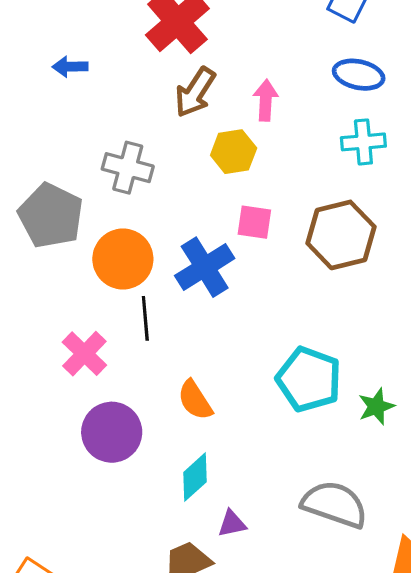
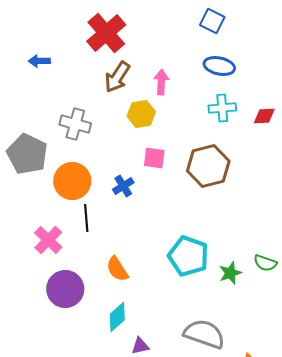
blue cross: (205, 267) -> (123, 186), size x0.6

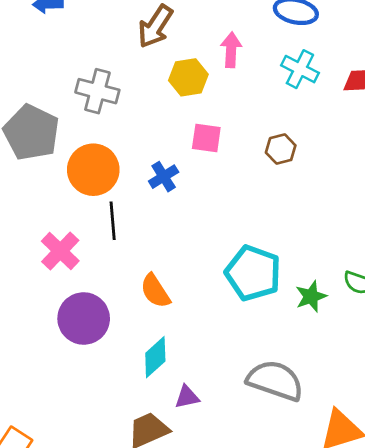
pink arrow: (161, 82) -> (231, 50), moved
cyan cross: (222, 108) -> (300, 69), turned 32
brown hexagon: (208, 166) -> (281, 149), size x0.5

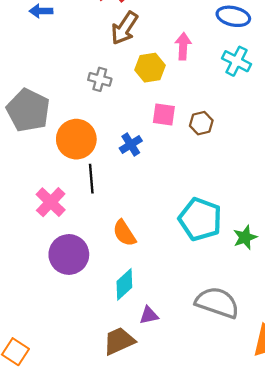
gray cross: (97, 91) -> (100, 79), moved, size x0.7
brown hexagon: (281, 149) -> (201, 123), moved

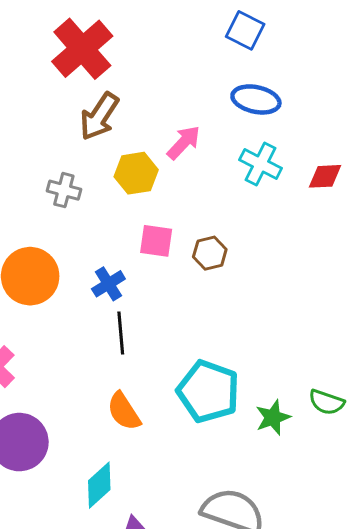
pink arrow: (183, 46) -> (184, 142), turned 40
black line: (91, 179) -> (121, 333), moved
orange semicircle: (124, 233) -> (124, 411), moved

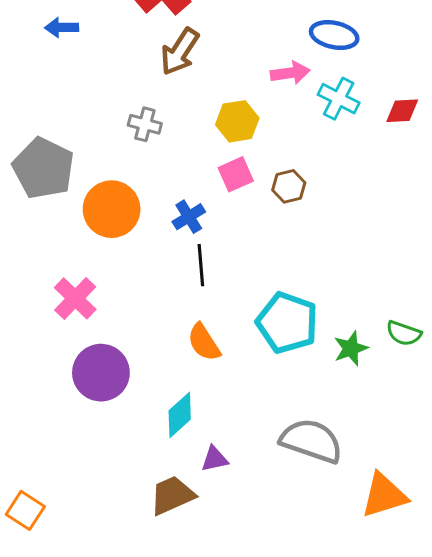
pink arrow: (184, 142) -> (290, 73), moved, turned 39
yellow hexagon: (136, 173) -> (237, 121), moved
pink square: (156, 241) -> (236, 174), turned -32

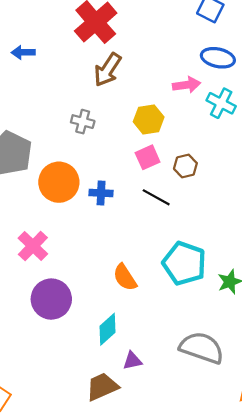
blue cross: (189, 217) -> (101, 193), moved, turned 35
black line: (201, 265) -> (156, 197), moved, turned -56

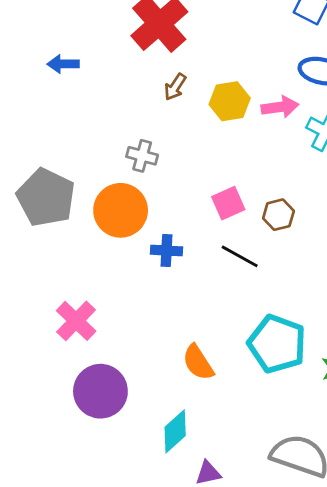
brown arrow: (108, 70) -> (175, 87), size x0.6
yellow hexagon: (149, 119) -> (230, 101), moved
orange circle: (59, 182) -> (121, 210), moved

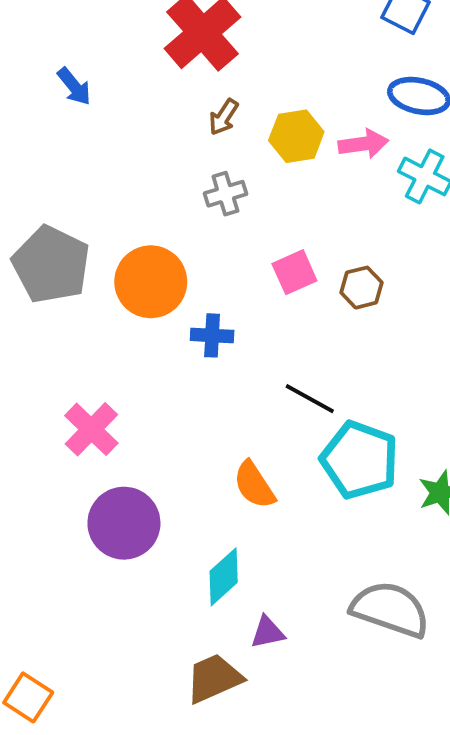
blue arrow: (63, 64) -> (74, 86), turned -128
gray cross: (142, 156) -> (225, 194), moved, turned -32
black line: (240, 256) -> (310, 399), moved

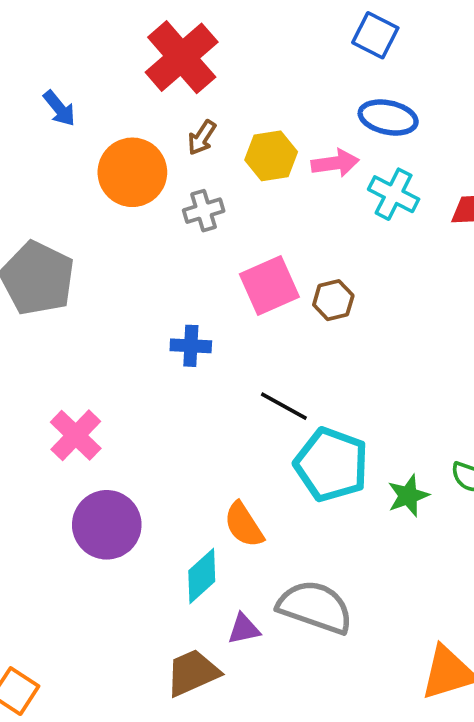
pink square: (294, 272) -> (269, 286), size x1.4
orange circle: (151, 282) -> (132, 172), moved
orange semicircle: (254, 485) -> (244, 525), moved
gray semicircle: (390, 609) -> (315, 607), moved

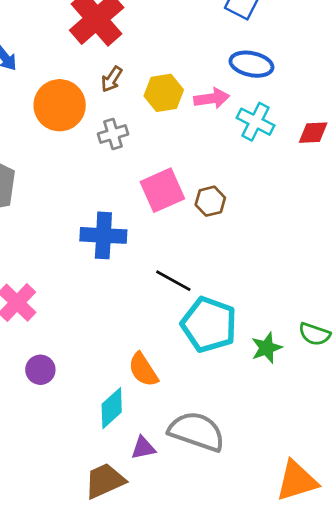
blue cross: (191, 346) -> (103, 235), size x1.5
purple circle: (107, 525) -> (40, 370), size x0.6

